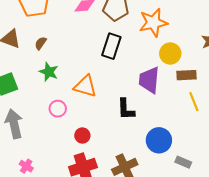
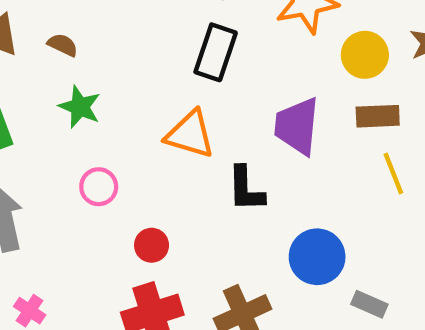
brown semicircle: (41, 43) -> (63, 45), turned 80
yellow circle: (170, 53) -> (365, 55), moved
orange triangle: (85, 86) -> (190, 134), moved

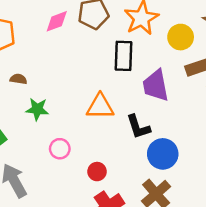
black rectangle: (216, 52) -> (124, 56), moved
blue circle: (317, 257) -> (163, 154), moved

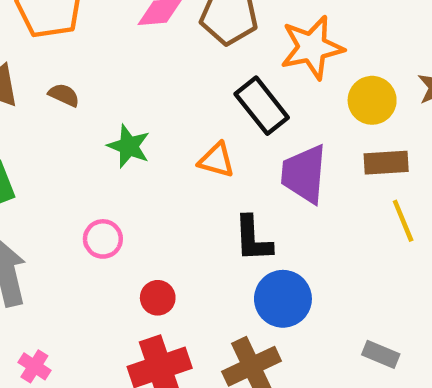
black rectangle: (124, 56) -> (262, 106), turned -56
orange triangle: (100, 107) -> (216, 160), moved, size x0.7
green star: (37, 109) -> (129, 146), moved

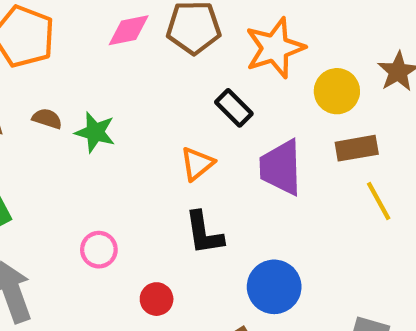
black rectangle: (262, 106) -> (234, 108), size x0.7
green star: (129, 146) -> (95, 132), moved
orange triangle: (216, 160) -> (197, 164), turned -48
black L-shape: (253, 239) -> (204, 233), moved

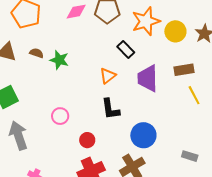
yellow circle: (337, 91) -> (175, 31), moved

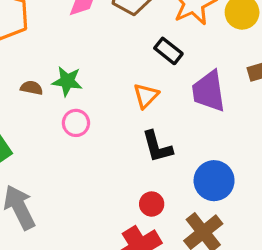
brown semicircle: (37, 53) -> (32, 88), moved
pink circle: (60, 116) -> (76, 123), moved
red circle: (87, 140) -> (152, 204), moved

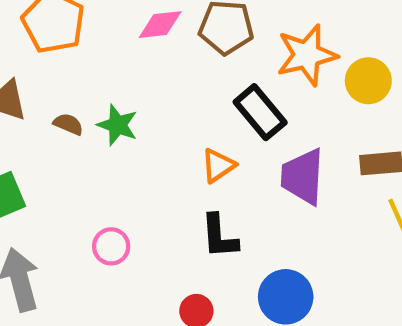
black rectangle: (168, 51) -> (260, 112), size x1.4
pink circle: (76, 123) -> (111, 246), moved

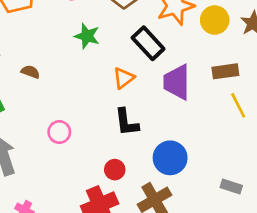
brown semicircle: (68, 124) -> (30, 72), moved
green star: (117, 125) -> (87, 36), moved

